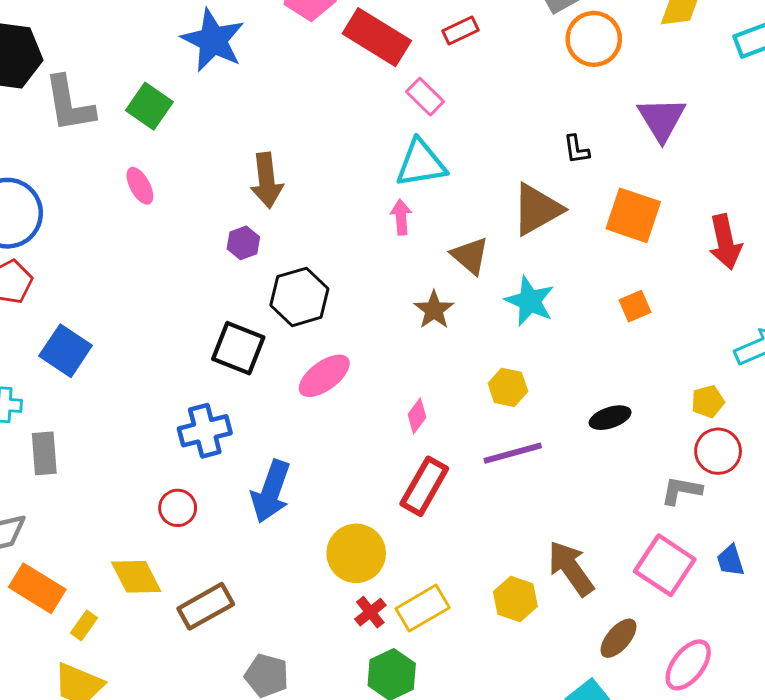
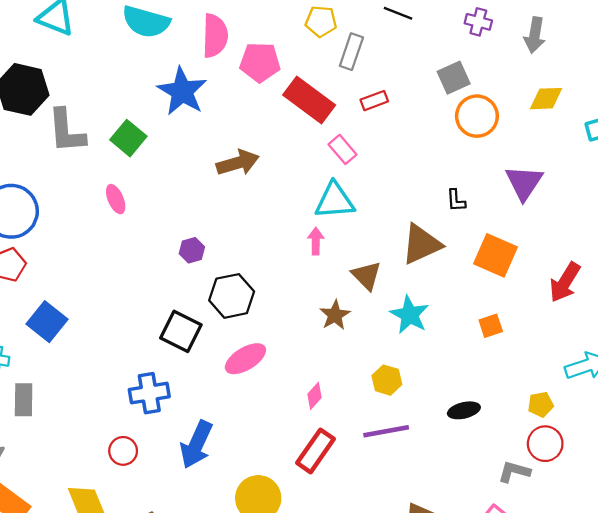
brown arrow: (267, 180) -> (238, 163), moved, turned -105
red arrow: (725, 242) -> (565, 282), turned 39

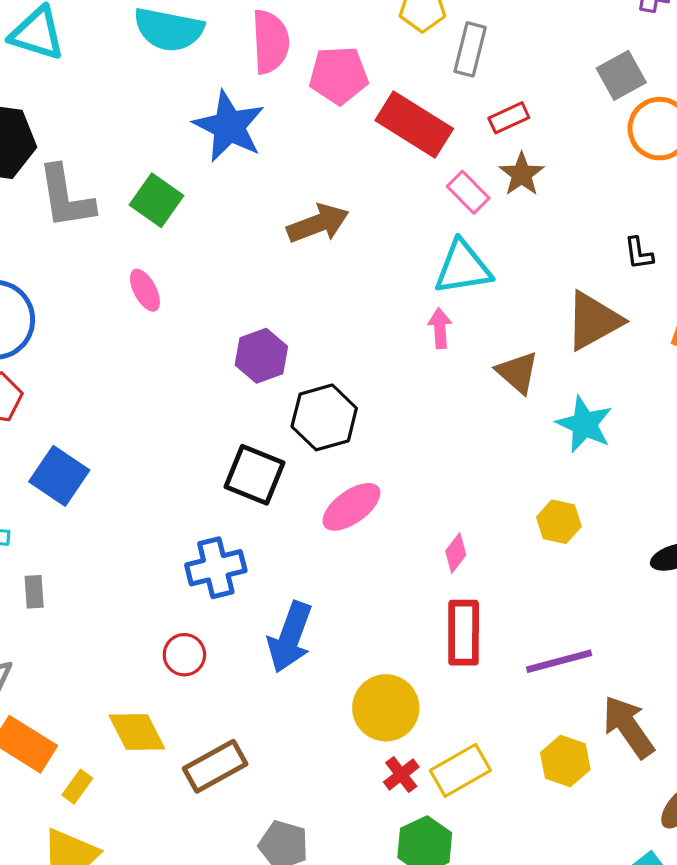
purple hexagon: (192, 250) -> (261, 356), size x1.4
brown star: (335, 315) -> (522, 174), moved
gray rectangle: (24, 400) -> (34, 592), size x0.7
purple line: (386, 431) -> (559, 661), moved
red rectangle: (315, 451) -> (464, 633), turned -30

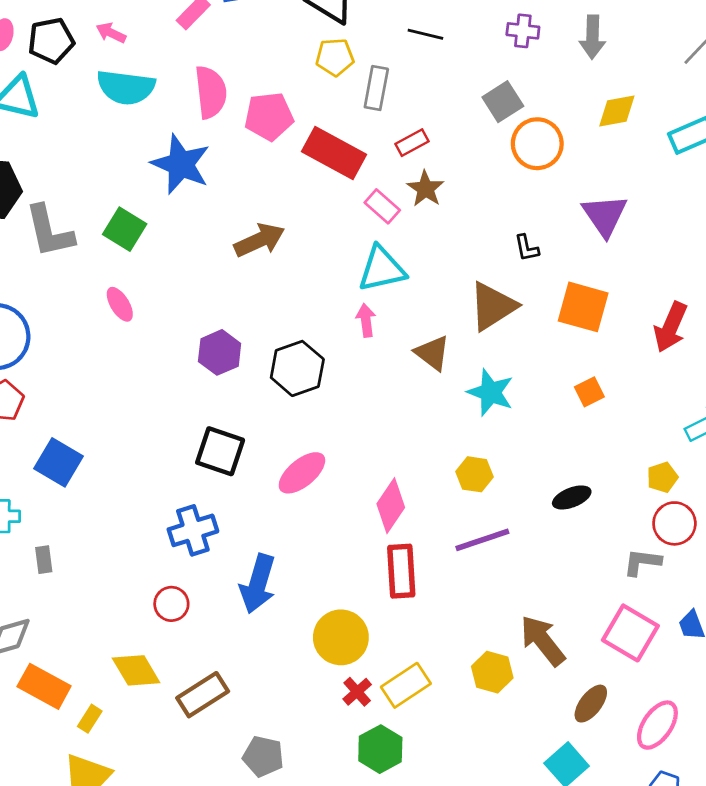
black hexagon: (324, 417) -> (297, 368), moved
pink diamond: (456, 553) -> (391, 506), size x1.6
purple line: (559, 661) -> (482, 540), moved

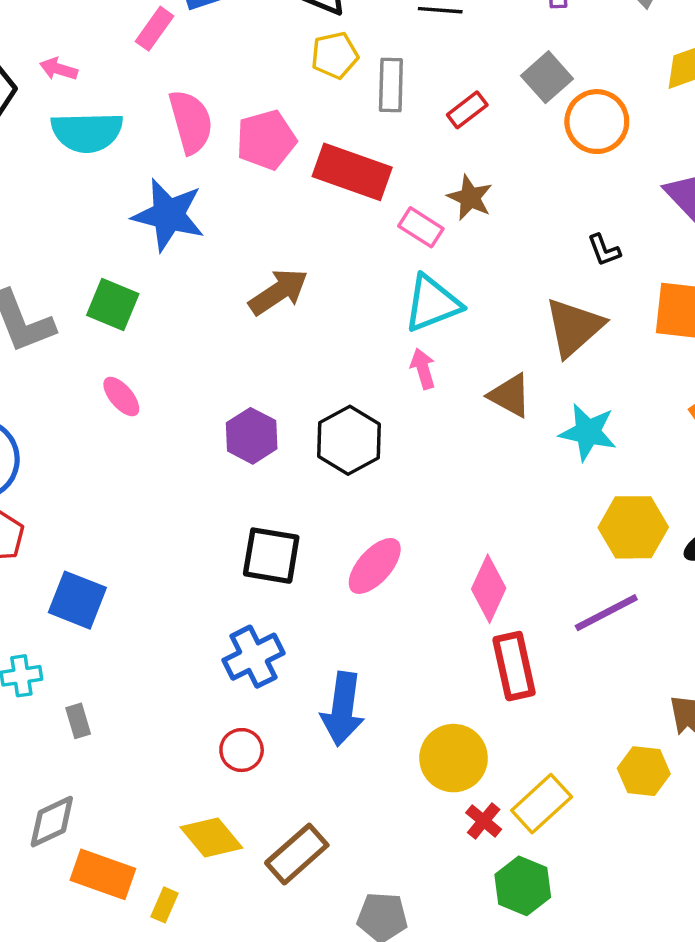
red rectangle: (412, 143) -> (467, 110), moved
yellow hexagon: (475, 474) -> (633, 527), moved, size x1.5

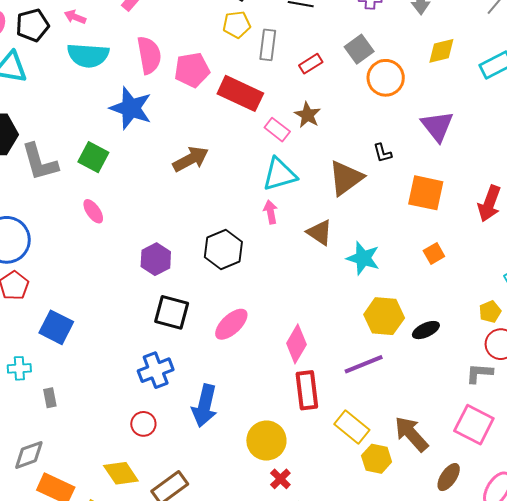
brown triangle: (574, 327) -> (346, 178), moved
purple hexagon: (252, 436) -> (156, 259), moved
yellow rectangle: (542, 804) -> (352, 427), moved, turned 76

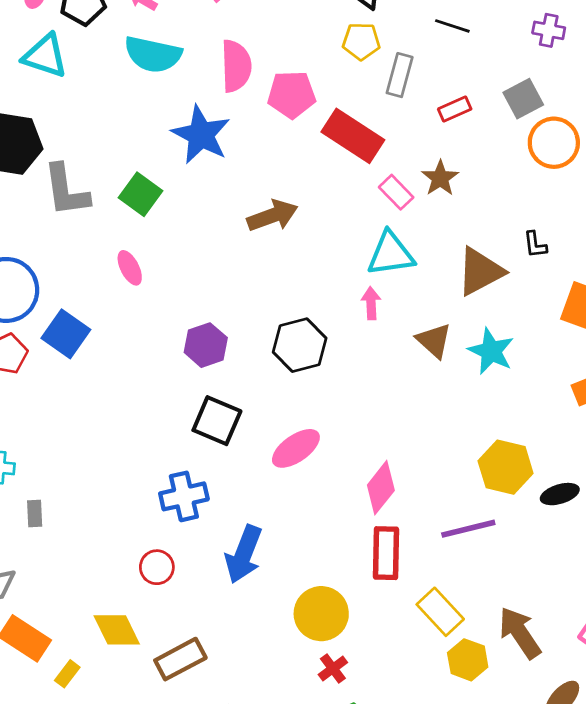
cyan star: (363, 258) -> (491, 351), moved
blue square: (56, 327) -> (66, 334), moved

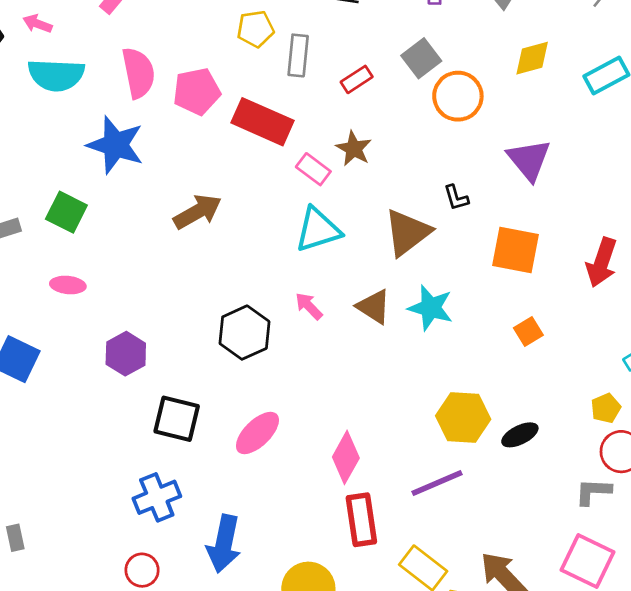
pink ellipse: (130, 268) -> (68, 285), turned -48
pink arrow: (371, 303) -> (309, 306), moved, turned -32
purple hexagon: (206, 345) -> (126, 354), moved

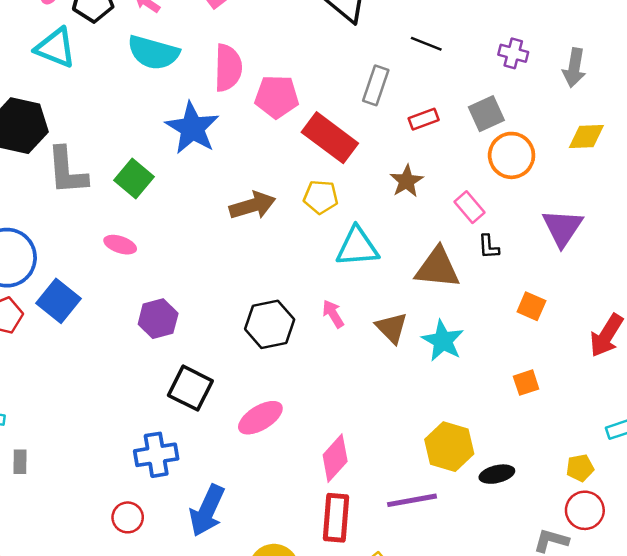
yellow pentagon: (255, 29) -> (321, 197), moved
pink rectangle: (313, 169) -> (470, 207), moved
brown triangle: (407, 232) -> (437, 268), turned 30
orange square: (515, 250) -> (531, 306), size x0.6

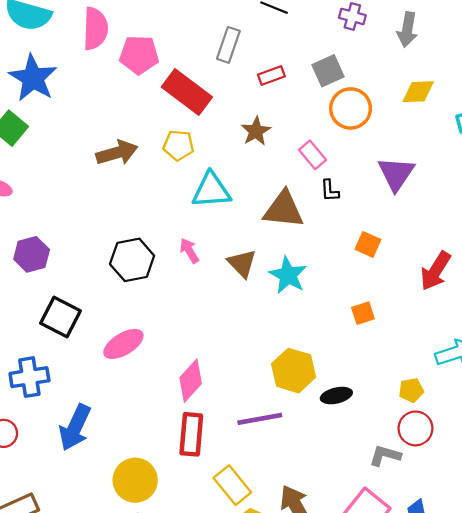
blue star: (192, 128) -> (33, 78), moved

